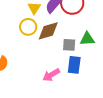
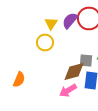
brown diamond: (48, 31) -> (74, 72), moved

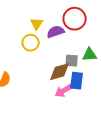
purple semicircle: (70, 20) -> (56, 32), moved, turned 30
pink arrow: (68, 90) -> (64, 91), moved

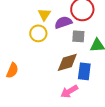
gray square: (72, 61) -> (78, 36), moved
pink arrow: (64, 91) -> (69, 91), moved

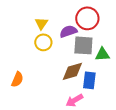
yellow triangle: (44, 14) -> (41, 23), moved
gray square: (78, 36) -> (83, 45), size x1.5

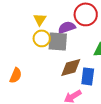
gray square: (83, 45) -> (58, 41), moved

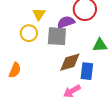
yellow circle: (42, 38) -> (29, 33), moved

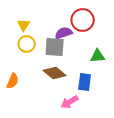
yellow triangle: (39, 14) -> (24, 25), moved
brown diamond: (70, 62) -> (55, 73), moved, turned 55

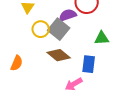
yellow circle: (27, 44) -> (41, 29), moved
gray square: (55, 47) -> (59, 29), turned 35

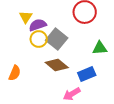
purple semicircle: (68, 15) -> (38, 25), moved
blue rectangle: (89, 64) -> (87, 74), turned 60

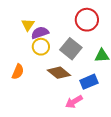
gray square: (57, 39) -> (71, 49), moved
orange semicircle: (15, 73) -> (18, 72), moved

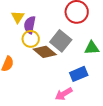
purple semicircle: (40, 33) -> (30, 25), turned -60
brown diamond: (59, 73) -> (45, 52), moved

